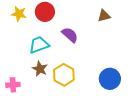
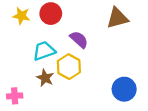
brown triangle: (104, 16) -> (117, 18), size x1.5
yellow hexagon: (64, 75) -> (69, 67), moved

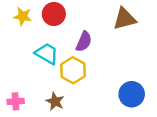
purple semicircle: (79, 40) -> (84, 42), turned 72
cyan trapezoid: (44, 51) -> (47, 54), turned 50
brown star: (45, 78) -> (55, 101), moved

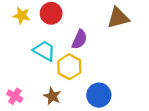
blue circle: (132, 94) -> (99, 95), moved
pink cross: (16, 101) -> (15, 96), turned 35

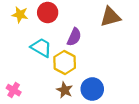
brown star: (52, 96) -> (65, 90), moved

